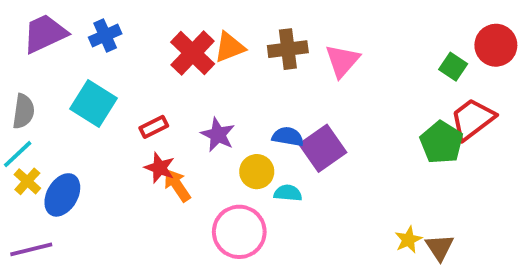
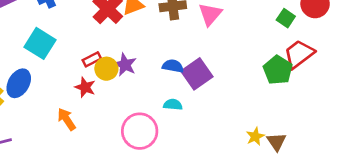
red rectangle: (154, 127) -> (92, 59), moved
yellow circle: (257, 172) -> (106, 69), moved
orange arrow: (177, 185) -> (67, 119), moved
blue ellipse: (62, 195) -> (19, 83), moved

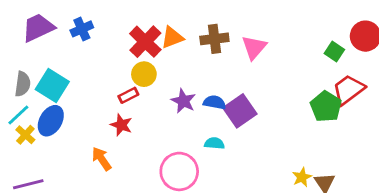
cyan square: (40, 43) -> (52, 85), moved
purple star: (125, 65) -> (183, 101), moved
yellow circle: (106, 69) -> (144, 74), moved

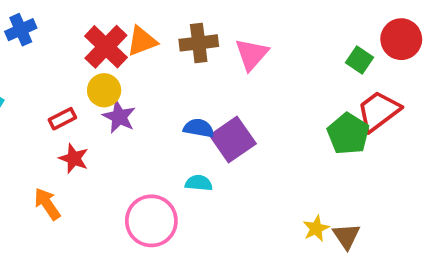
red rectangle: (128, 95) -> (62, 119), moved
purple star: (183, 101) -> (119, 117), moved

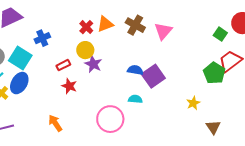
blue cross: (21, 30) -> (42, 38), moved
brown cross: (199, 43) -> (135, 25), turned 36
red cross: (106, 47) -> (86, 27), size x0.6
orange arrow: (47, 204) -> (55, 123), moved
yellow star: (316, 228) -> (193, 103), moved

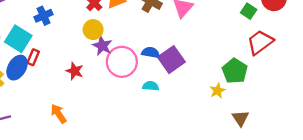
red rectangle: (63, 65) -> (33, 57), moved, turned -40
green pentagon: (214, 73) -> (235, 71), moved
pink circle: (110, 119) -> (122, 62), moved

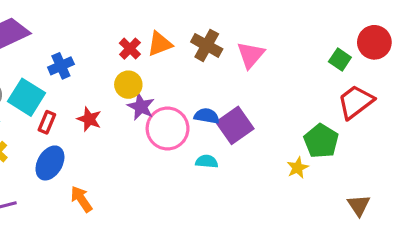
blue ellipse: (17, 68) -> (50, 163), moved
red star: (75, 71) -> (89, 119), moved
brown triangle: (241, 118) -> (359, 205), moved

